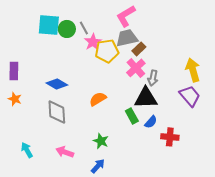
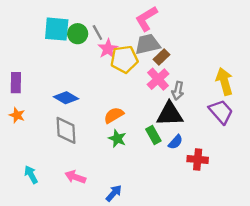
green star: (101, 141) -> (117, 139), moved

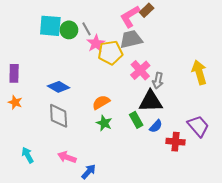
brown rectangle: (162, 57) -> (147, 10), moved
purple trapezoid: (221, 112) -> (198, 126), moved
blue arrow: (114, 193) -> (89, 172), moved

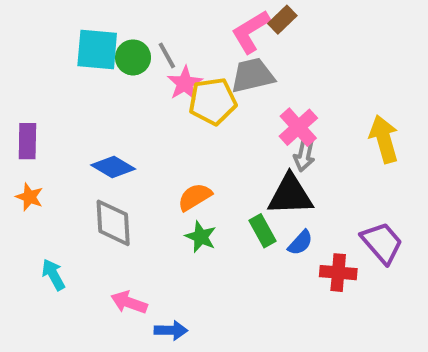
pink cross: (140, 70) -> (298, 127), moved
cyan arrow: (28, 155) -> (53, 275), moved
blue arrow: (89, 172) -> (171, 330), turned 49

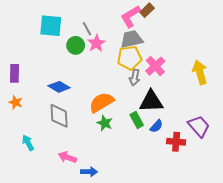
green circle: (133, 57) -> (76, 45), moved
yellow pentagon: (213, 101) -> (129, 58), moved
gray arrow: (304, 155) -> (135, 78), moved
orange semicircle: (195, 197) -> (101, 102), size x1.4

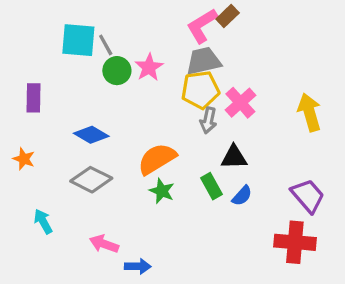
gray line: (87, 29) -> (106, 45), moved
purple rectangle: (14, 73) -> (33, 98), moved
black triangle: (151, 101) -> (234, 157), size x0.7
gray diamond: (59, 116) -> (91, 180), turned -60
red cross: (176, 142) -> (295, 242), moved, size x1.4

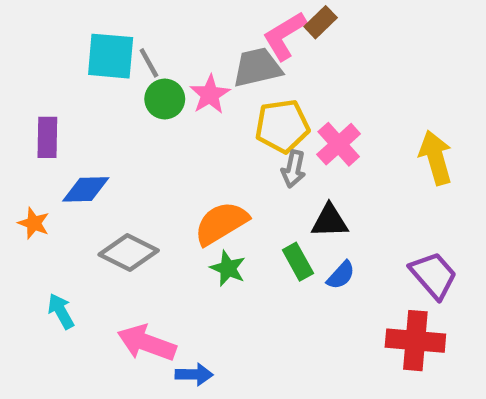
gray trapezoid: (204, 61) -> (257, 67), moved
blue diamond: (91, 135) -> (86, 189), moved, turned -32
pink arrow: (104, 244) -> (147, 343), size x1.4

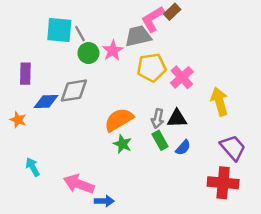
yellow arrow: (436, 158) -> (219, 102), moved
gray arrow: (293, 169) -> (158, 119), moved
gray diamond: (129, 253) -> (74, 91), moved, turned -36

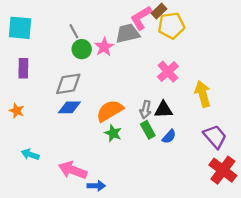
cyan square: (59, 30) -> (20, 28), moved
yellow pentagon: (152, 68) -> (171, 26), moved
blue diamond: (46, 102) -> (69, 107), moved
cyan arrow: (33, 167) -> (30, 154), turned -42
red cross: (223, 183) -> (223, 170), moved, turned 32

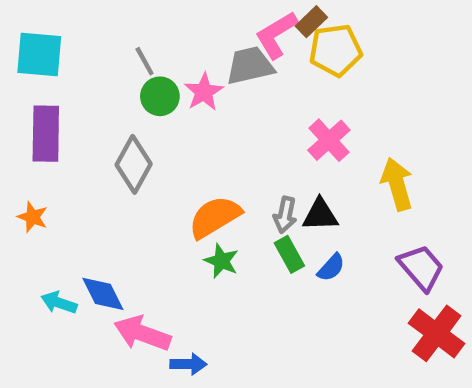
purple rectangle: (23, 68) -> (46, 134), size x1.4
gray diamond: (68, 84) -> (134, 164), turned -52
blue diamond: (69, 107) -> (103, 294), moved, turned 65

